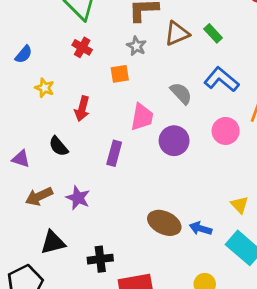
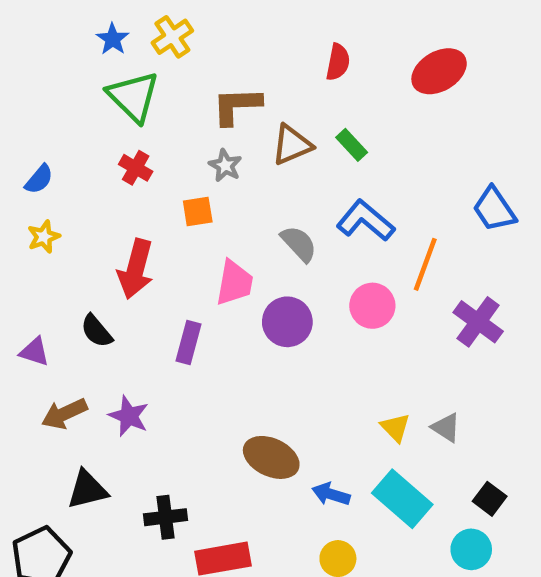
yellow star: (45, 88) -> (44, 237), moved, turned 30
red arrow: (82, 109) -> (136, 269), size x1.4
blue arrow: (201, 228) -> (331, 494), moved

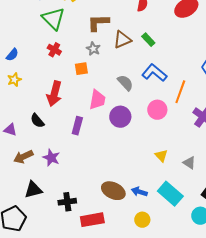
yellow triangle: (395, 428) -> (161, 156), moved
brown ellipse: (271, 457) -> (113, 191), moved

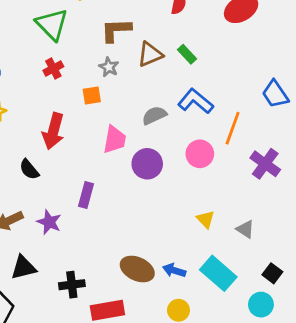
red cross: (54, 50) -> (53, 69), turned 32
gray semicircle: (125, 83) -> (154, 115), turned -72
purple rectangle: (77, 126) -> (86, 195), moved

